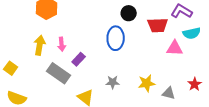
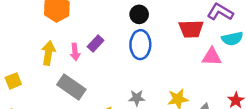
black circle: (129, 13) -> (139, 14), moved
purple rectangle: (79, 59) -> (96, 43), moved
yellow square: (11, 68) -> (13, 81), turned 32

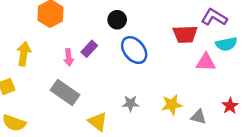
black circle: (139, 14) -> (117, 20), moved
blue ellipse: (140, 45) -> (134, 50), turned -40
yellow arrow: (48, 53) -> (24, 54), moved

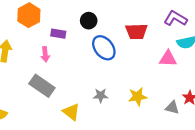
red trapezoid: (185, 34) -> (136, 31), moved
purple rectangle: (89, 49) -> (58, 34), moved, turned 56
gray triangle: (198, 117) -> (172, 107), moved

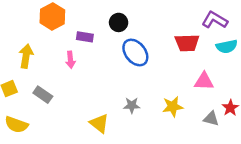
red trapezoid: (136, 31) -> (187, 43), moved
pink triangle: (168, 59) -> (204, 81), moved
gray rectangle: (42, 86) -> (43, 95), moved, size x0.7

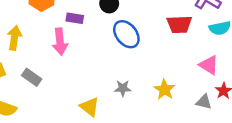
pink arrow: (70, 60) -> (60, 42), size x1.5
pink triangle: (204, 81) -> (209, 65), moved, turned 30
yellow star: (173, 107) -> (165, 90), turned -30

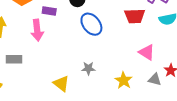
pink triangle: (209, 65) -> (147, 52), moved
gray rectangle: (32, 77) -> (14, 59), turned -35
yellow star: (165, 90) -> (124, 80), moved

